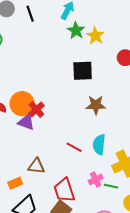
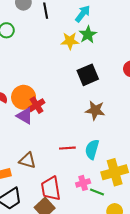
yellow star: (95, 36) -> (70, 41), moved, turned 30
black square: (83, 71) -> (88, 75), turned -30
red line: (74, 147) -> (67, 148), turned -42

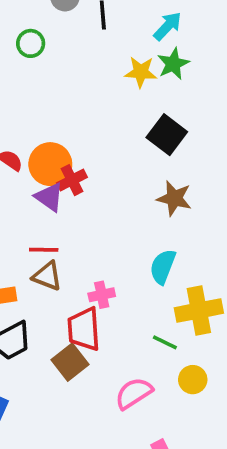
black square: (88, 75) -> (167, 135), turned -35
red line: (67, 148) -> (44, 250), moved
pink cross: (83, 183) -> (102, 295), moved

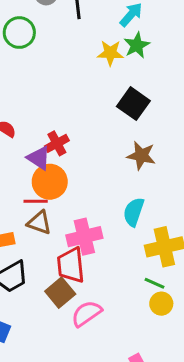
green circle: (31, 43) -> (19, 33), size x1.4
orange circle: (50, 164) -> (50, 182), moved
pink cross: (102, 295) -> (84, 237), size x1.6
green line: (165, 342) -> (154, 283), moved
pink semicircle: (134, 393) -> (87, 314), moved

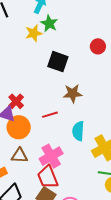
red line: (36, 201) -> (50, 115), moved

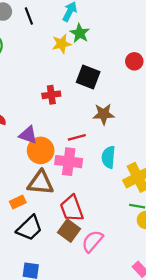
red cross: (16, 101) -> (51, 95), moved, turned 35
brown triangle: (20, 156) -> (40, 183), size x1.4
pink cross: (51, 156) -> (69, 162), moved, turned 35

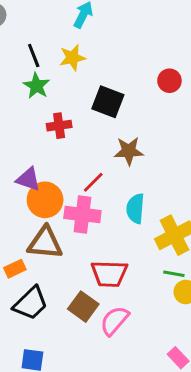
black line: (29, 16) -> (34, 55), moved
green star: (80, 33) -> (36, 86), moved
red line: (77, 137) -> (93, 182), turned -30
red trapezoid: (72, 208) -> (109, 274), moved, turned -68

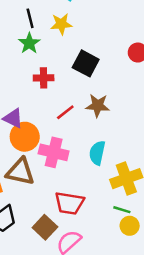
red line: (93, 182) -> (65, 112), moved

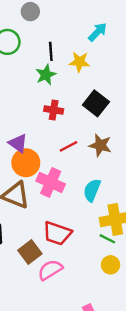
green line: (122, 210) -> (107, 239), moved

